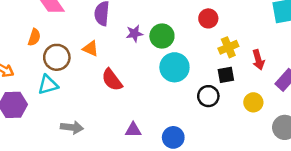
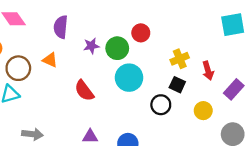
red circle: (208, 18) -> (141, 33), moved
black square: (226, 75) -> (177, 85), turned 35
red semicircle: (112, 80) -> (84, 91), moved

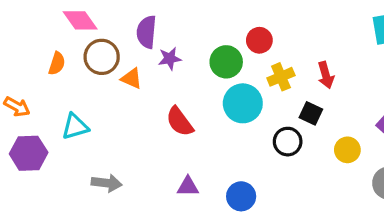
purple star: (91, 46) -> (170, 59), moved
yellow cross: (180, 59) -> (281, 77), moved
brown circle: (18, 68) -> (102, 57), moved
red arrow: (208, 71) -> (326, 75), moved

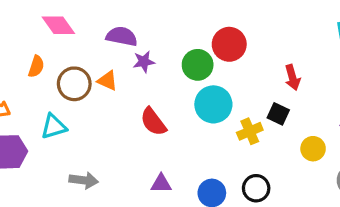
purple semicircle: (146, 32) -> (122, 36), turned 96
red circle: (259, 40) -> (229, 44), size x1.4
brown circle: (102, 57) -> (74, 84), moved
yellow cross: (281, 77) -> (250, 131), moved
black circle: (288, 142) -> (256, 188), moved

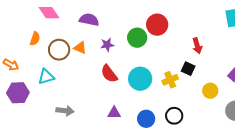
purple star: (144, 62) -> (107, 45), moved
cyan circle: (213, 104) -> (140, 79), moved

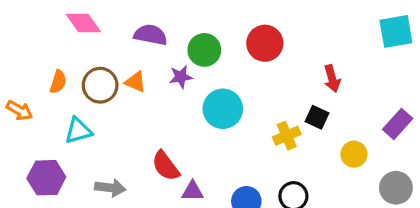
green circle: (137, 38) -> (204, 50), moved
orange semicircle: (35, 39) -> (58, 82), moved
red semicircle: (109, 74) -> (166, 166), moved
cyan circle: (140, 79) -> (223, 109), moved
purple hexagon: (18, 93) -> (46, 178), moved

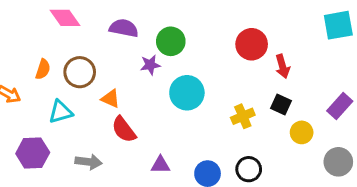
red circle: (265, 43) -> (252, 44), moved
orange triangle: (135, 82) -> (111, 99), moved
black square: (317, 117) -> (281, 105), moved
red semicircle: (166, 166) -> (124, 129), moved

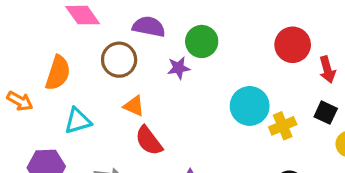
orange semicircle: (43, 69) -> (58, 73), size x1.5
brown circle: (80, 72) -> (119, 60), moved
cyan circle: (187, 93) -> (250, 106), moved

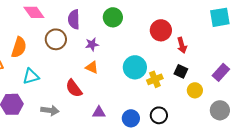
purple semicircle: (149, 27) -> (74, 19), turned -102
green circle: (202, 41) -> (113, 17), moved
orange triangle: (134, 106) -> (92, 67), moved

